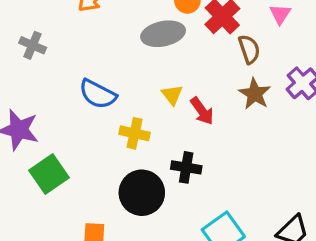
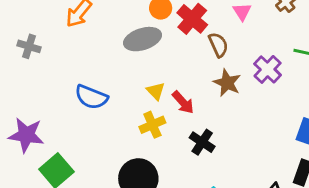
gray cross: (33, 45) -> (29, 46), moved
yellow cross: (134, 133) -> (152, 125), moved, turned -30
black cross: (186, 167) -> (202, 142), moved, turned 30

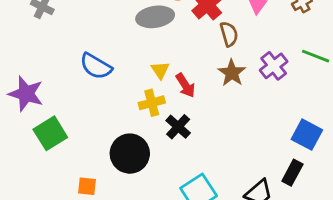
black cross: (202, 142) -> (178, 127), moved

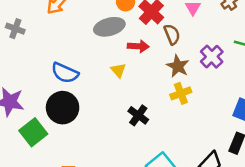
red arrow: (185, 85) -> (138, 46), moved, turned -48
yellow cross: (152, 103) -> (181, 93), moved
black circle: (130, 154) -> (63, 108), moved

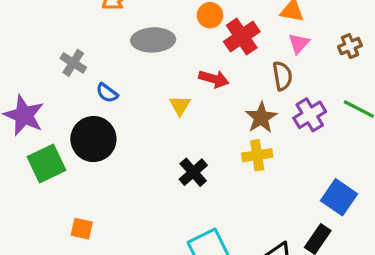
gray ellipse: (109, 27) -> (153, 40), moved
gray cross: (15, 29) -> (73, 63), moved
brown semicircle: (172, 34) -> (282, 76), moved
blue semicircle: (65, 73) -> (107, 93), size x0.6

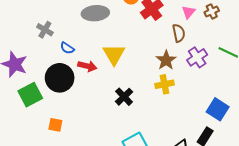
brown cross: (350, 46) -> (212, 11), moved
red arrow: (214, 79) -> (87, 66), moved
yellow triangle: (180, 105) -> (114, 54), size x1.6
orange square: (82, 229) -> (55, 125), moved

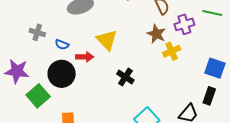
purple cross: (197, 57) -> (184, 24), turned 30
yellow cross: (164, 84) -> (172, 51), moved

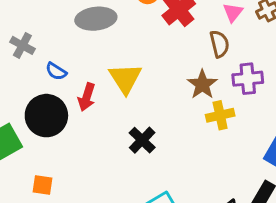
red arrow: (85, 57) -> (87, 97), turned 96

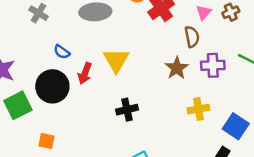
gray cross: (22, 45) -> (39, 13), moved
yellow cross: (220, 115) -> (199, 109), moved
black cross: (142, 140) -> (127, 110), turned 30

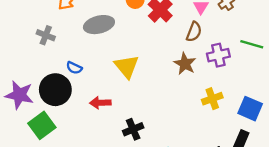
brown semicircle: (192, 37) -> (194, 32), turned 42
red arrow: (85, 73) -> (100, 103), moved, turned 78
black circle: (52, 86) -> (55, 90), moved
black cross: (127, 110) -> (133, 129), moved

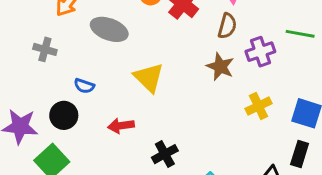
gray ellipse: (99, 25) -> (109, 29), turned 40
black circle: (55, 90) -> (64, 115), size x0.7

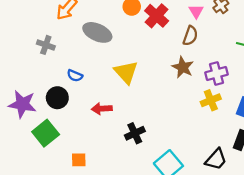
purple cross: (260, 52) -> (216, 73), moved

